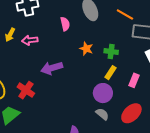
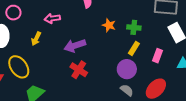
yellow arrow: (10, 35) -> (36, 39), moved
red cross: (26, 90) -> (79, 70), moved

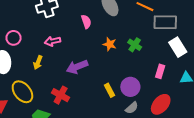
green cross: (134, 27) -> (135, 45), turned 32
yellow rectangle: (134, 48) -> (109, 90), moved, turned -56
red cross: (79, 70) -> (61, 95), moved
gray semicircle: (127, 90) -> (132, 108), turned 104

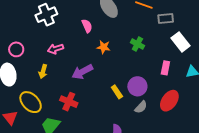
gray rectangle: (165, 22) -> (166, 19), size x0.7
orange star: (110, 44) -> (104, 47), moved

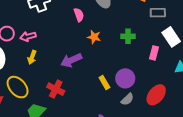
green cross: (137, 44) -> (128, 36), turned -32
pink arrow: (55, 49) -> (28, 36), moved
pink rectangle: (165, 68) -> (154, 53), moved

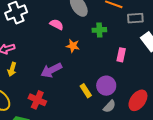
pink semicircle: (79, 15) -> (57, 24), turned -40
green cross: (128, 36) -> (99, 30), moved
pink rectangle: (154, 53) -> (121, 55), moved

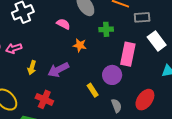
pink rectangle: (121, 55) -> (128, 54), size x1.6
yellow arrow: (12, 69) -> (32, 68), moved
purple circle: (106, 86) -> (112, 75), moved
gray semicircle: (109, 106) -> (116, 106), turned -64

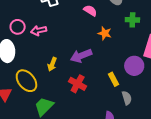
yellow arrow: (32, 68) -> (52, 64), moved
red cross: (44, 99) -> (78, 84), moved
gray semicircle: (116, 106) -> (127, 98), moved

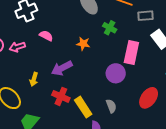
pink semicircle: (90, 11) -> (46, 36), moved
green cross: (132, 20) -> (110, 28), turned 32
yellow rectangle: (113, 79) -> (83, 107), moved, size x1.5

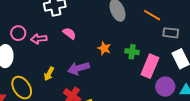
green cross: (110, 28) -> (132, 52), moved, turned -32
purple circle: (116, 73) -> (165, 87), moved

